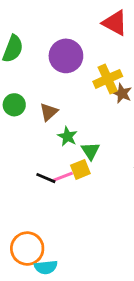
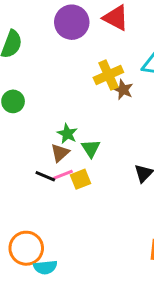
purple circle: (66, 56) -> (72, 22), moved
brown triangle: (49, 112) -> (60, 153), moved
yellow square: (80, 169) -> (81, 179), moved

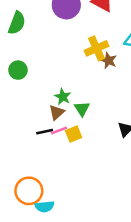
black line: (45, 176) -> (45, 132), turned -35

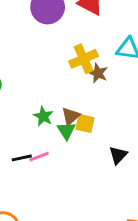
brown triangle: (57, 112) -> (71, 116), moved
yellow square: (74, 134) -> (85, 123), moved, turned 35

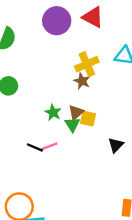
brown star: (98, 73) -> (82, 81), moved
black line: (22, 158) -> (35, 147), turned 35

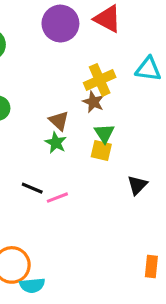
brown triangle: (76, 112) -> (59, 121), moved, turned -35
green triangle: (72, 124) -> (104, 133), moved
pink line: (49, 146) -> (57, 198), moved

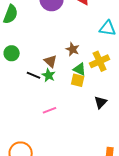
yellow cross: (100, 80) -> (100, 61), moved
green triangle: (104, 133) -> (80, 69), turned -32
black line: (32, 188) -> (34, 75), moved

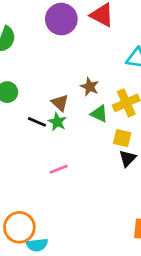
yellow square: (78, 80) -> (122, 138), moved

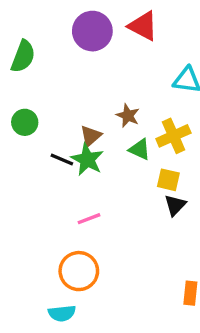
brown triangle: (60, 103) -> (91, 136), turned 36
green star: (57, 122) -> (87, 160), size x1.4
orange circle: (19, 227) -> (79, 271), moved

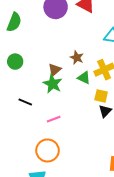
black line: (62, 160) -> (25, 102), moved

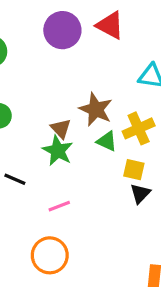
brown star: (77, 58) -> (96, 109), size x1.5
brown triangle: (55, 70) -> (61, 128), turned -32

